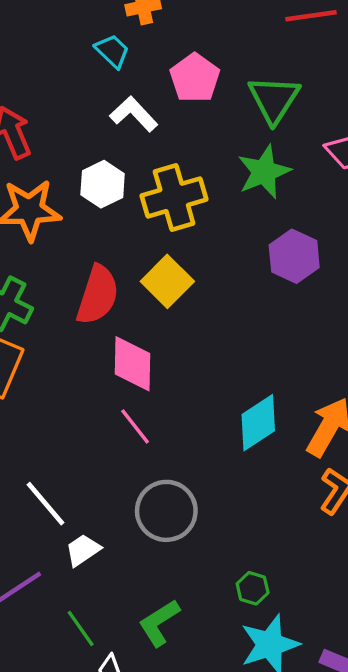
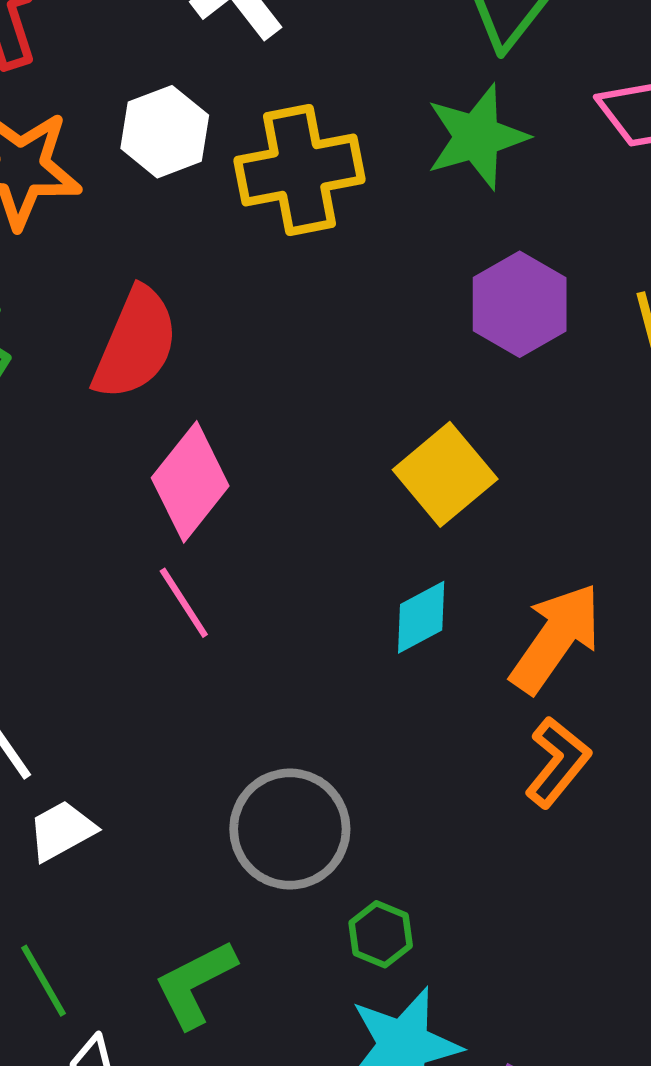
yellow square: (167, 281) -> (445, 474), moved
pink diamond: (133, 364) -> (190, 482), turned 32
cyan diamond: (258, 423) -> (421, 617), size x0.7
gray circle: (166, 511) -> (290, 829), moved

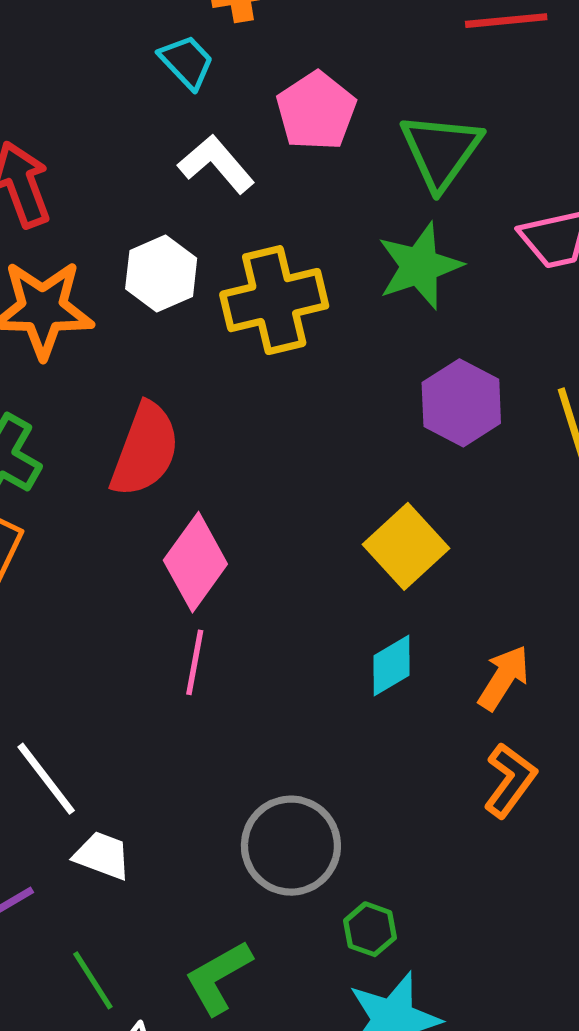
pink line: (184, 603) -> (195, 662), turned 46
orange arrow: (556, 638) -> (504, 678), size x0.7
white trapezoid: (62, 831) -> (102, 856), turned 52

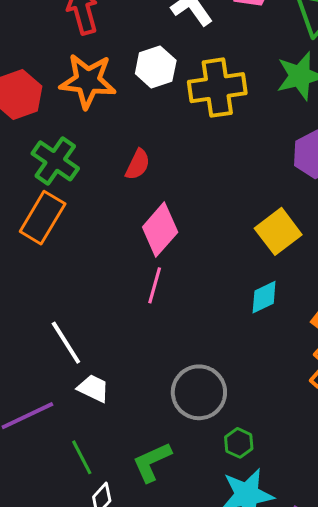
red semicircle: (145, 450) -> (138, 164), size x0.6

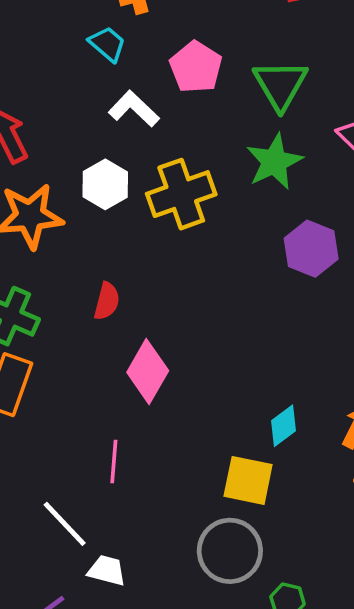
yellow square: (278, 231) -> (248, 480), moved, turned -30
pink line: (155, 285) -> (114, 461), moved

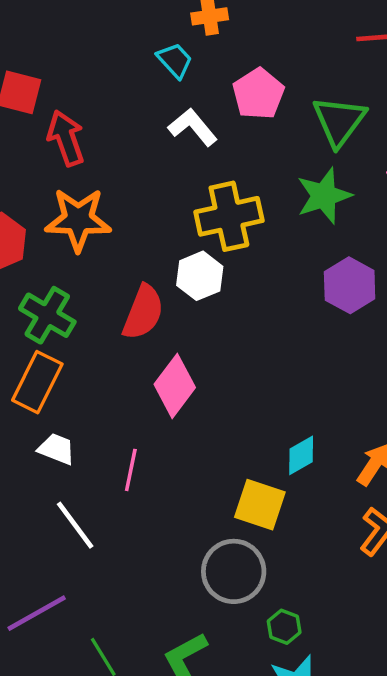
white hexagon: (105, 184) -> (200, 276), moved
red semicircle: (107, 301) -> (143, 312), size x1.5
white trapezoid: (107, 570) -> (57, 449), moved

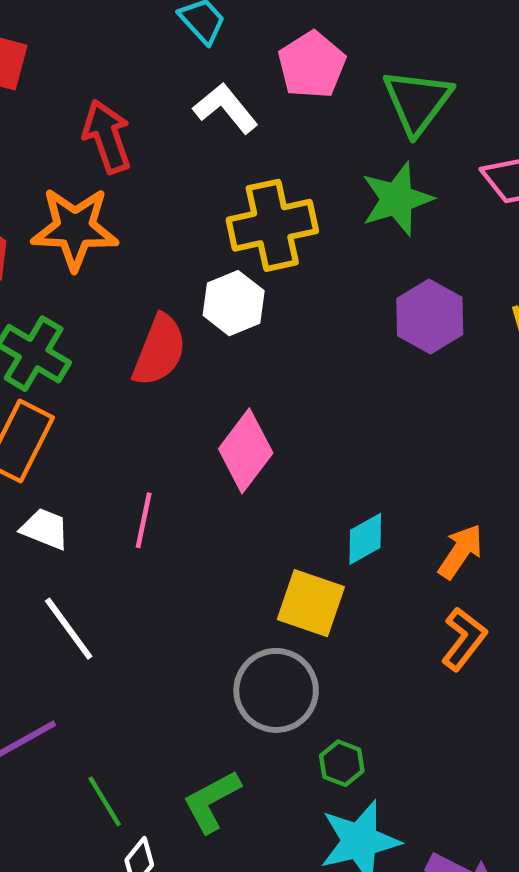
red arrow: (66, 138) -> (107, 136), moved
pink diamond: (175, 386) -> (246, 451), moved
pink line: (131, 470) -> (144, 520), moved

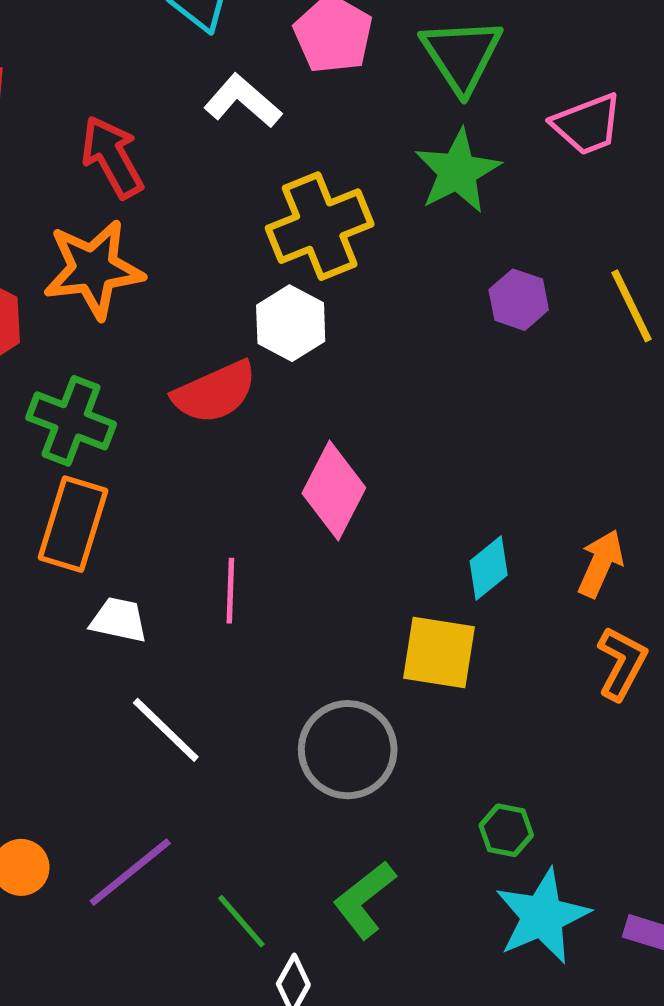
purple hexagon: (430, 316) -> (519, 300), size x0.7
red semicircle: (159, 350) -> (215, 392), turned 54
gray circle: (276, 690) -> (348, 750), moved

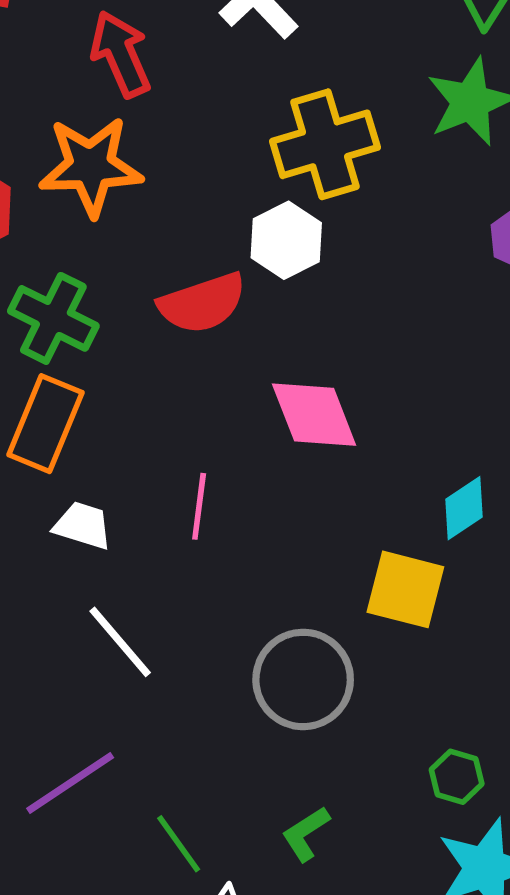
pink diamond: (334, 491) -> (314, 415), turned -54
green L-shape: (364, 900) -> (306, 834), size x0.7

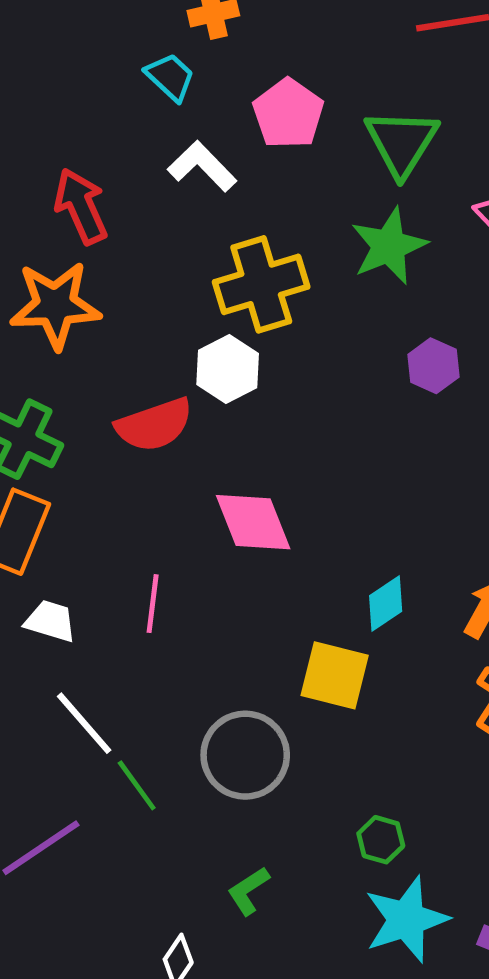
green line: (179, 844) -> (137, 785), moved

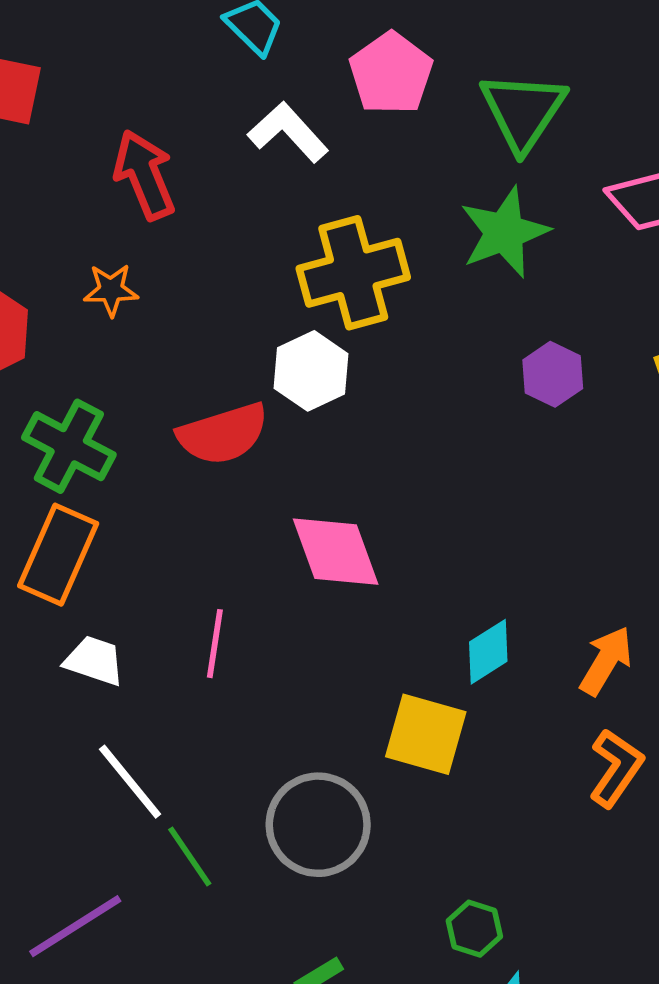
orange star: (55, 305) -> (111, 290), size x0.5

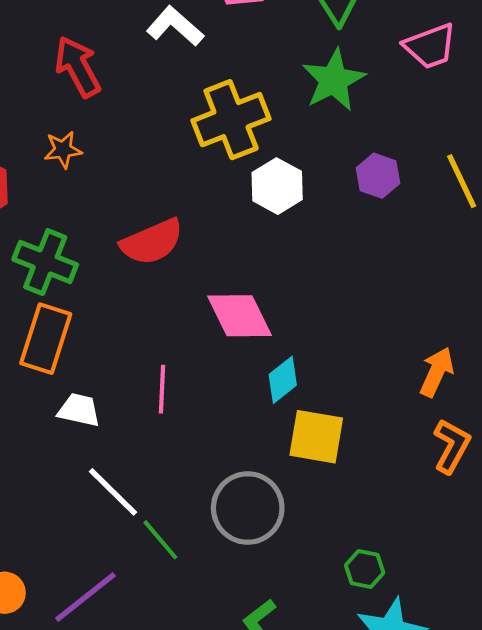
white hexagon: (311, 371) -> (277, 186), moved
cyan diamond: (488, 652) -> (283, 380), moved

